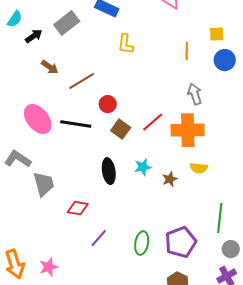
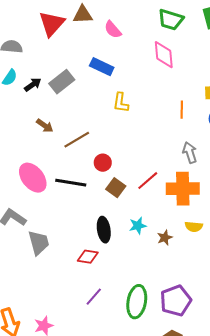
black arrow: (34, 36) -> (33, 85), moved
red diamond: (78, 208) -> (88, 257), moved
green ellipse: (142, 243) -> (137, 302), size x1.4

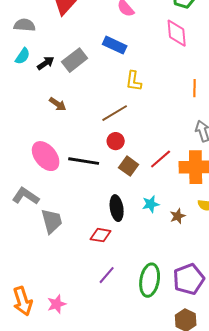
brown line: (77, 140) -> (115, 113), moved

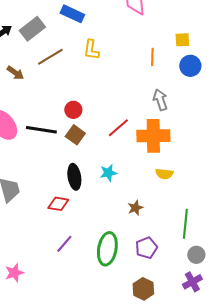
brown line: (115, 113) -> (50, 57), moved
brown square: (129, 166) -> (75, 135), moved
brown star: (178, 216) -> (135, 208), moved
purple pentagon: (189, 279) -> (146, 248), size x0.7

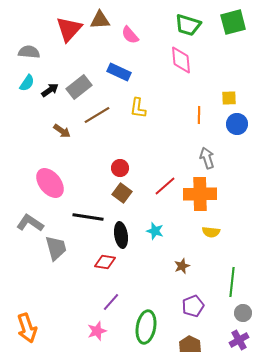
black line: (41, 130) -> (88, 217), moved
cyan star: (108, 173) -> (155, 231), turned 30
green ellipse: (107, 249) -> (146, 327), moved
pink star: (14, 273) -> (97, 331), moved

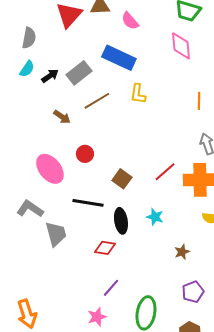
gray semicircle: (29, 52) -> (29, 38), turned 95
blue rectangle: (119, 72) -> (119, 58), size x1.4
red circle: (120, 168) -> (85, 154), moved

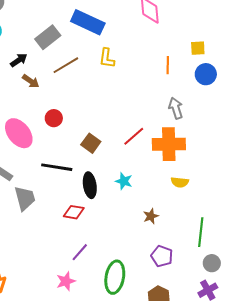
black arrow: (50, 76) -> (19, 60), moved
purple pentagon: (193, 292) -> (162, 256), turned -30

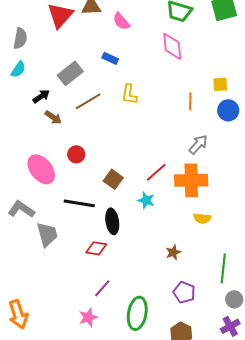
blue rectangle: (88, 22) -> (110, 58), size x0.5
gray arrow: (176, 108) -> (198, 144), turned 60
cyan star: (124, 181) -> (146, 200), moved

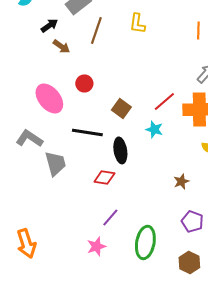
brown line: (88, 101) -> (96, 30), turned -40

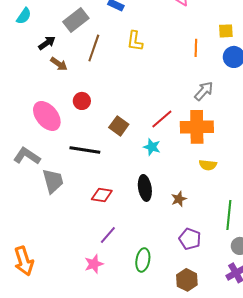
black ellipse: (120, 150) -> (145, 188), moved
green ellipse: (145, 242) -> (143, 260), size x0.7

